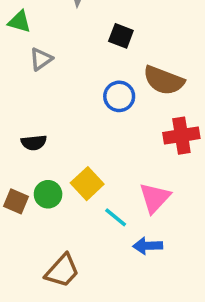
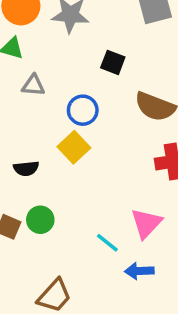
gray triangle: (41, 59) -> (33, 85), turned 40
blue circle: (119, 96) -> (83, 110), moved
yellow square: (87, 184) -> (74, 147), moved

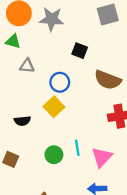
green circle: (40, 220) -> (54, 155), moved
cyan line: (107, 243) -> (77, 148), moved, turned 42

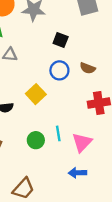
brown semicircle: (108, 80) -> (88, 68), size x0.6
blue circle: (60, 82) -> (59, 70), moved

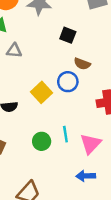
brown semicircle: (88, 68) -> (82, 64), moved
blue circle: (59, 70) -> (68, 82), moved

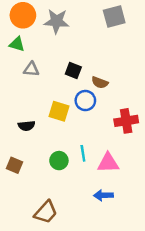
black square: (68, 35) -> (73, 71), moved
yellow square: (42, 92) -> (59, 111), turned -30
pink triangle: (90, 144) -> (108, 163), turned 45

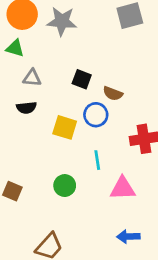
black semicircle: (27, 126) -> (26, 108), moved
cyan line: (83, 153) -> (97, 160), moved
blue arrow: (103, 195) -> (128, 236), moved

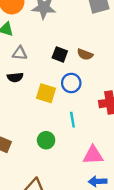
brown semicircle: (113, 94) -> (85, 54), moved
pink triangle: (123, 188) -> (93, 155), moved

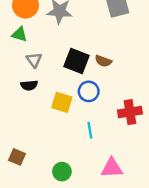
gray triangle: (20, 53) -> (34, 60), turned 49
black square: (60, 54) -> (77, 61), size x1.5
green circle: (46, 140) -> (62, 172), moved

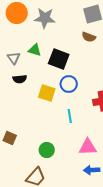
green triangle: (19, 34) -> (35, 50), moved
gray triangle: (34, 60) -> (14, 58), moved
brown semicircle: (103, 61) -> (89, 37), moved

